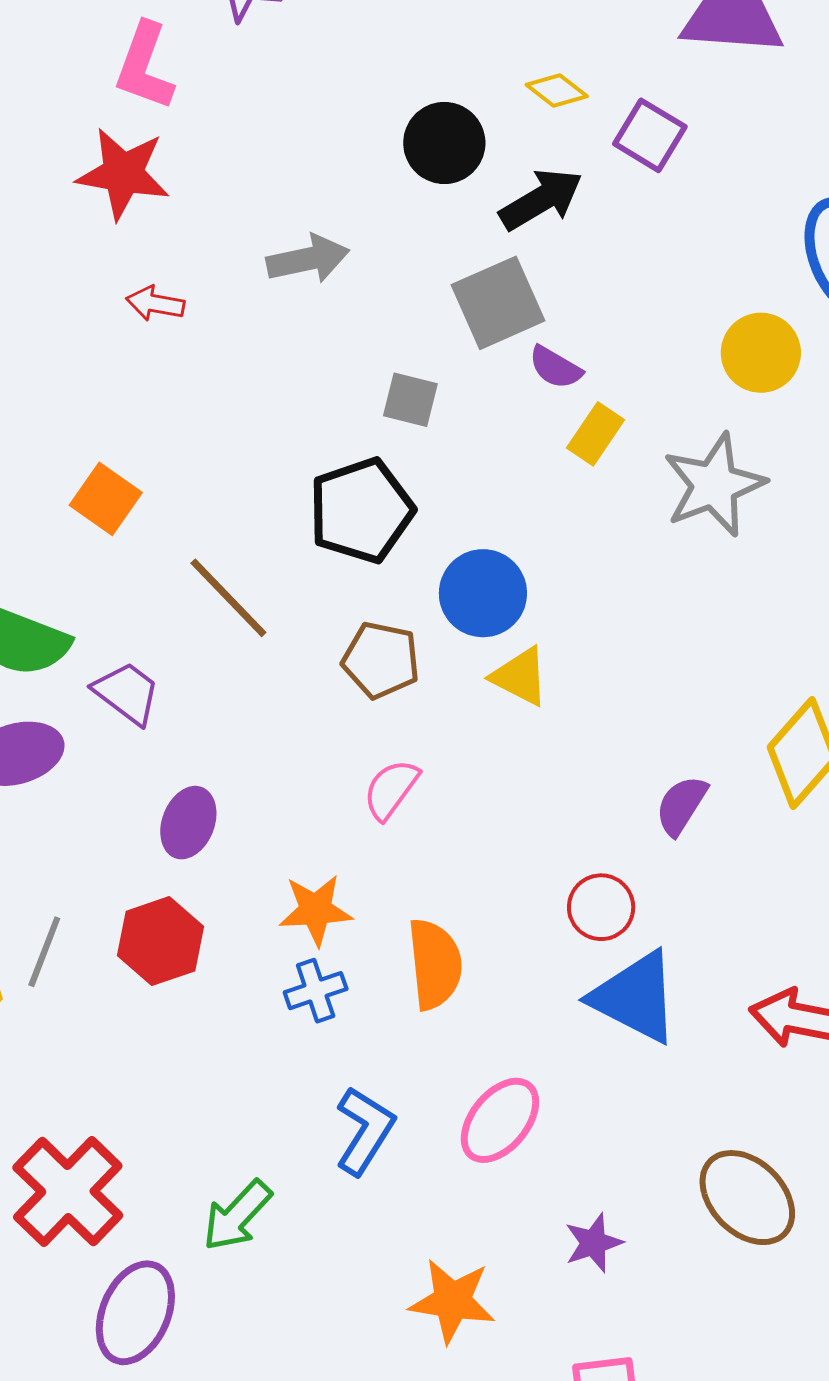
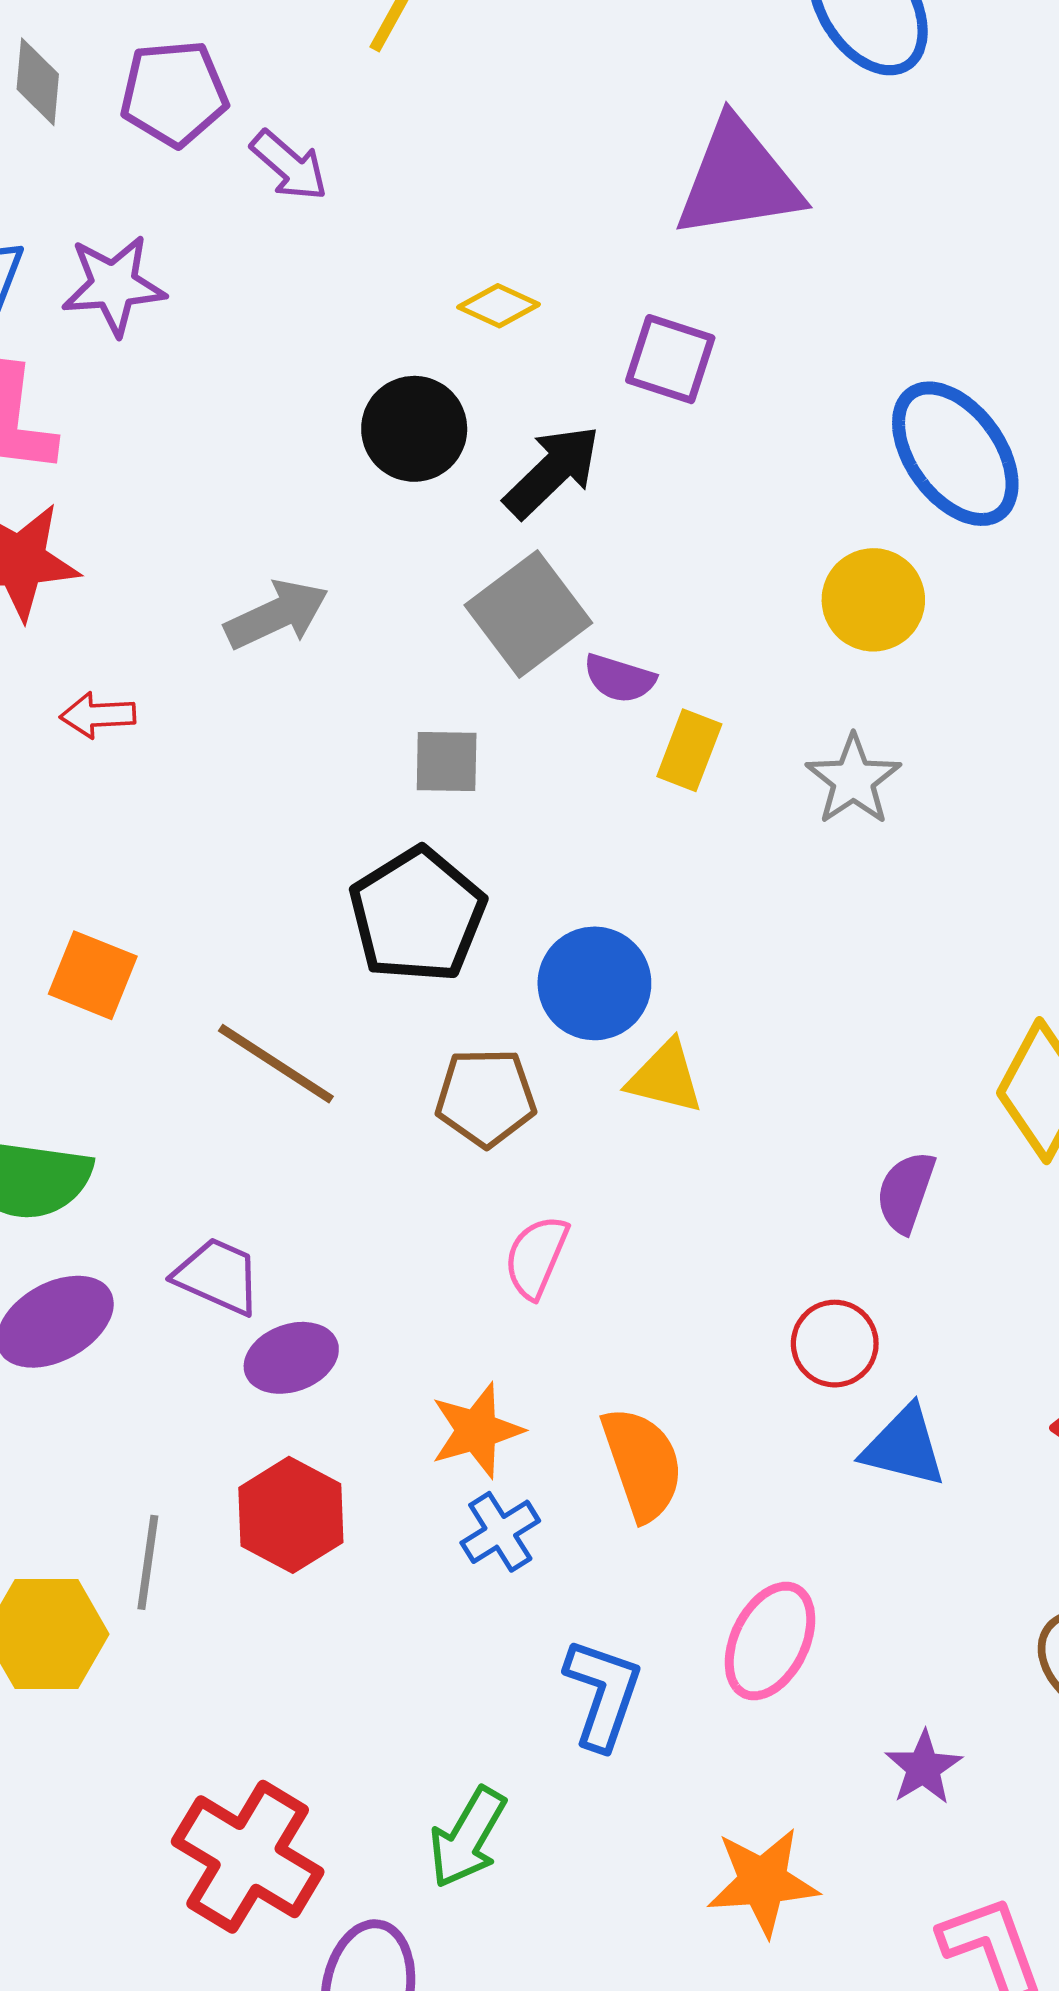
yellow diamond: (557, 90) -> (499, 306), moved
gray star: (714, 485) -> (853, 780), size x0.7
purple trapezoid: (127, 693) -> (218, 1276), moved
purple ellipse: (188, 823) -> (291, 1358), turned 62
blue triangle: (635, 997) -> (904, 1447), size x0.7

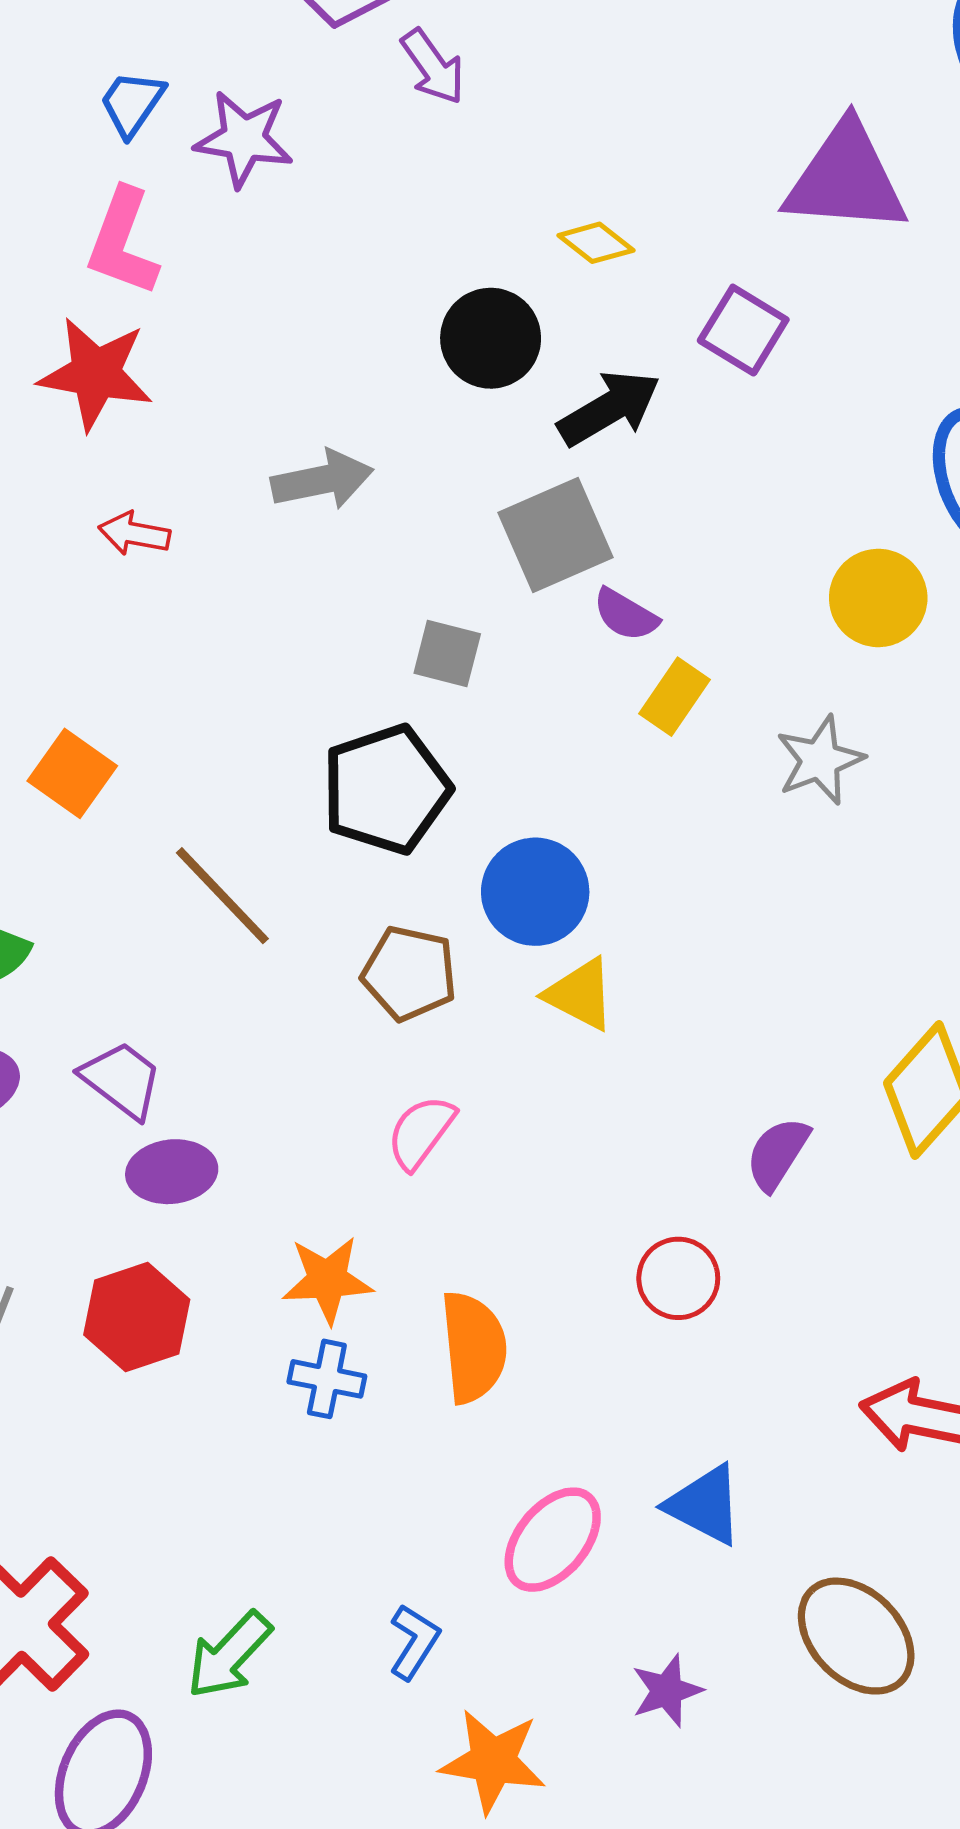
blue triangle: (904, 1447) -> (705, 1505), moved
blue cross: (500, 1532) -> (327, 1379), turned 30
blue L-shape: (603, 1694) -> (414, 1642), moved, size x0.7

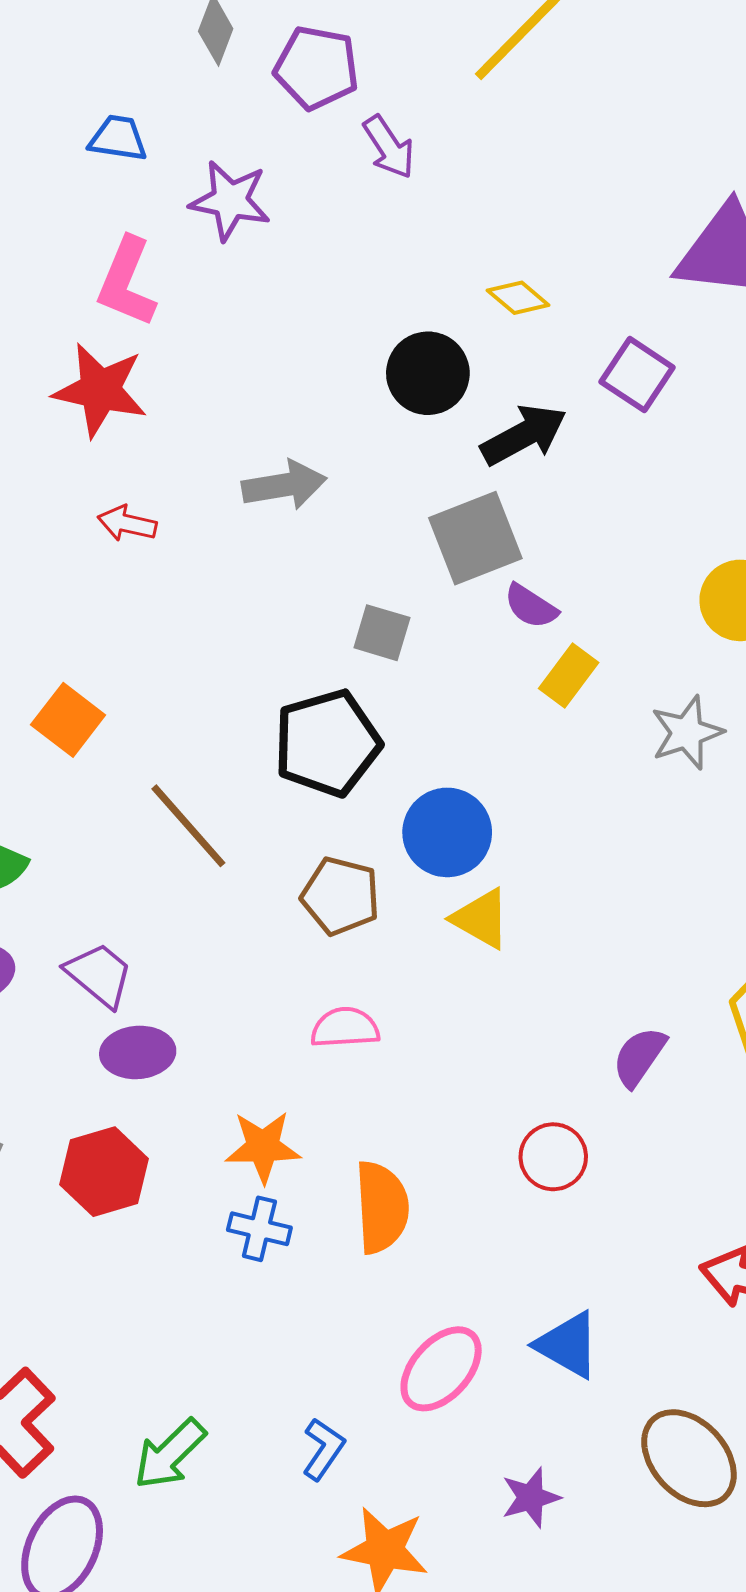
blue trapezoid: (132, 103) -> (118, 138), moved, turned 62
pink semicircle: (421, 1132) -> (345, 1028), turned 48

